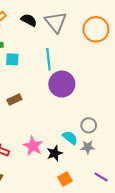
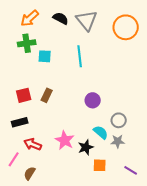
purple circle: (62, 84) -> (93, 100), moved, size x0.6
brown rectangle: (14, 100) -> (47, 95), turned -40
orange square: (65, 179) -> (100, 165), moved, turned 32

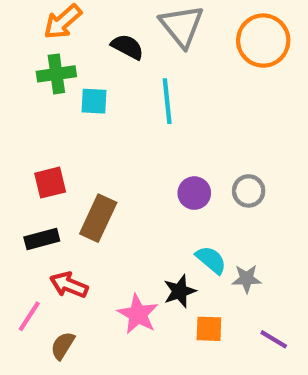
black semicircle: (61, 18) -> (127, 47), moved
brown rectangle: (47, 95) -> (98, 218), moved, size x1.5
gray circle: (119, 120) -> (249, 191), moved
pink star: (65, 140) -> (138, 314), moved

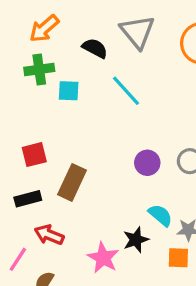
cyan line: (167, 101) -> (126, 91), turned -36
orange square: (209, 329) -> (178, 258), moved

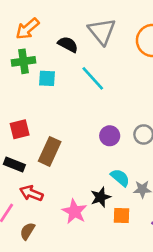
black rectangle: (28, 199) -> (14, 165), turned 36
orange square: (178, 258) -> (121, 215), moved

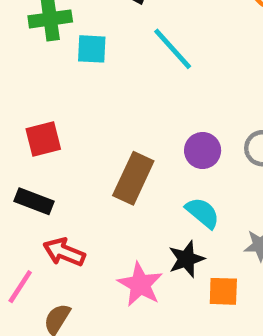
brown rectangle: (50, 151) -> (133, 178), moved
cyan semicircle: (120, 178) -> (203, 213), moved

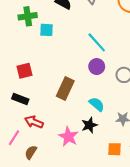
cyan line: (173, 49) -> (97, 42), moved
purple circle: (203, 150) -> (97, 67), moved
orange square: (223, 291) -> (114, 149), moved

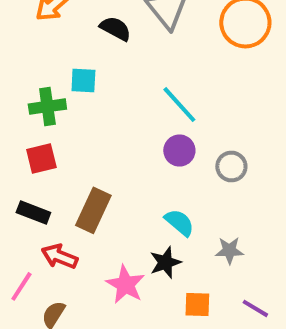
green cross: (28, 16) -> (47, 107), moved
brown rectangle: (65, 89) -> (93, 210), moved
orange square: (114, 149) -> (197, 304), moved

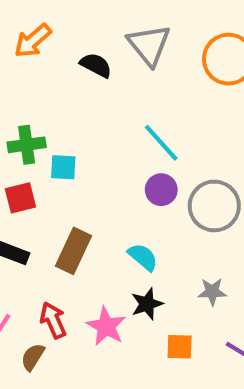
cyan square: (83, 81) -> (63, 167), moved
gray circle: (231, 166) -> (214, 206), size x1.6
cyan semicircle: (179, 222) -> (143, 257), moved
red arrow: (59, 256) -> (53, 320), moved, turned 44

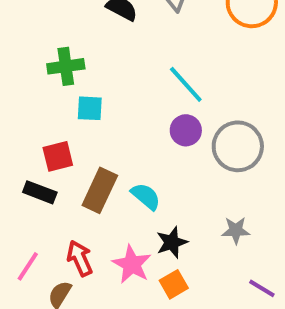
green cross: (27, 145) -> (66, 66), moved
red square: (20, 198) -> (58, 156), moved
cyan semicircle: (143, 257) -> (146, 196), moved
orange square: (180, 347) -> (174, 284), moved, turned -32

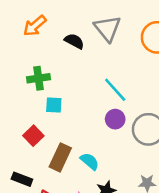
red square: (58, 156) -> (33, 136), turned -30
black rectangle: (40, 192) -> (22, 179), moved

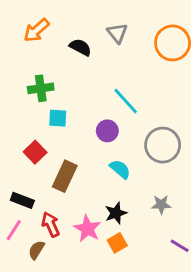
gray triangle: (108, 28) -> (117, 33), size x0.7
purple circle: (115, 119) -> (107, 131), moved
cyan semicircle: (90, 161) -> (120, 169), moved

